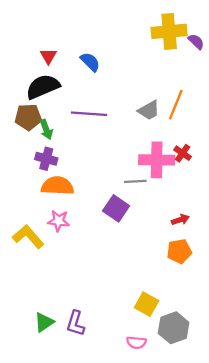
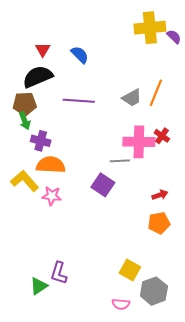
green arrow: (46, 129) -> (25, 121), moved
yellow L-shape: (28, 237) -> (25, 181), moved
purple L-shape: (76, 323) -> (59, 273), moved

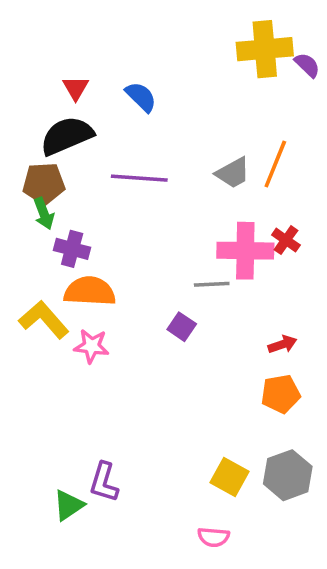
purple square: (103, 185) -> (182, 327), size x0.7
gray hexagon: (154, 291) -> (288, 475), moved

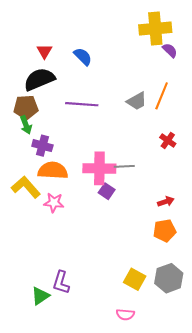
purple semicircle: (307, 65) -> (170, 50), moved
pink cross: (245, 251) -> (99, 168), moved

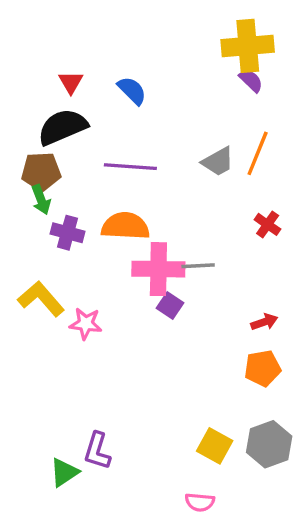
purple semicircle: (170, 50) -> (251, 81), moved
orange semicircle: (53, 170) -> (125, 226), moved

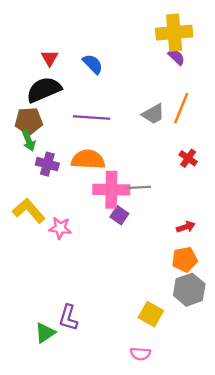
gray hexagon: (269, 444) -> (189, 290), moved

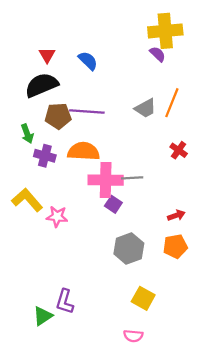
purple semicircle: (176, 57) -> (158, 54), moved
brown pentagon: (29, 121) -> (58, 116), moved
gray hexagon: (189, 290) -> (129, 249), moved

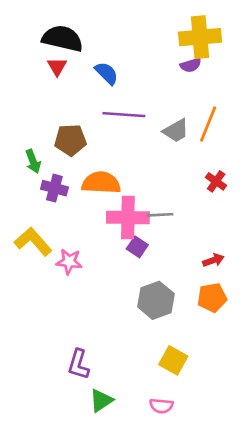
purple semicircle: (158, 54) -> (191, 65), turned 119
black semicircle: (42, 85) -> (62, 38), moved, turned 36
purple line: (87, 112) -> (124, 115), moved
green triangle: (43, 316) -> (101, 400), moved

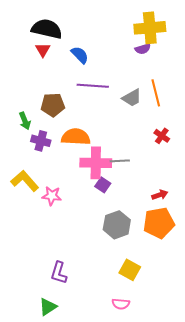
orange line: (208, 124) -> (156, 93), turned -36
orange pentagon: (212, 298) -> (159, 223), size x1.4
green triangle: (101, 400) -> (48, 307), moved

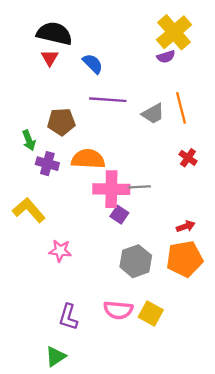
yellow cross: (150, 28) -> (174, 32), turned -36
pink star: (52, 196) -> (60, 251), moved
pink semicircle: (121, 304) -> (118, 310), moved, size x1.4

